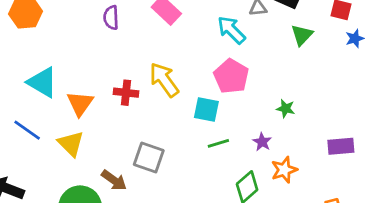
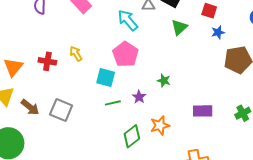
yellow arrow: (164, 80) -> (76, 54), size x0.6
purple star: (262, 142) -> (139, 97), moved
brown arrow: (114, 180) -> (30, 107), moved

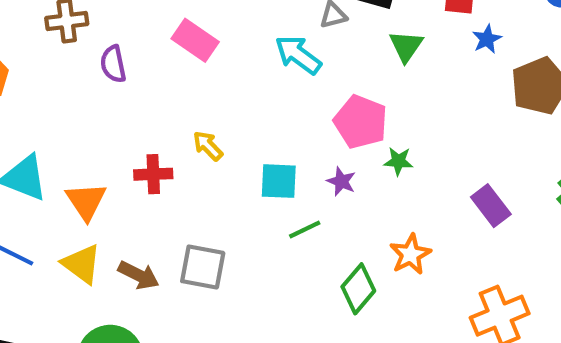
pink pentagon: (125, 54) -> (361, 122), moved
purple star: (139, 97) -> (341, 181), moved
purple rectangle: (203, 111) -> (491, 206), turned 66

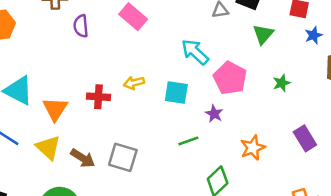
cyan arrow: (298, 55) -> (195, 52), moved
yellow arrow: (208, 146) -> (134, 83), turned -66
green star: (398, 161) -> (282, 83), moved, turned -30
cyan square: (279, 181) -> (176, 92), moved
orange star: (410, 254) -> (253, 148), moved

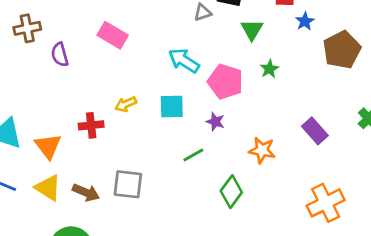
green star: (282, 83) -> (269, 69), moved
orange star: (253, 148) -> (262, 150), turned -30

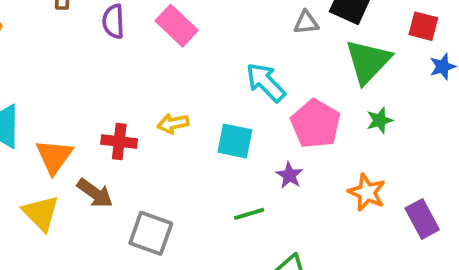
green triangle: (252, 30) -> (368, 61), size x1.5
purple semicircle: (60, 55) -> (113, 21), moved
orange star: (262, 150) -> (367, 192), moved
brown arrow: (86, 192) -> (95, 193), moved

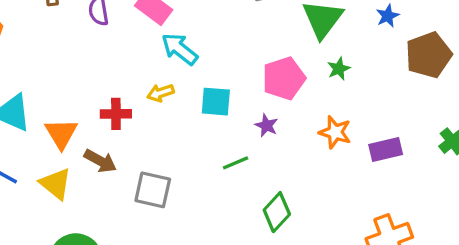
cyan arrow: (266, 82) -> (180, 49), moved
pink pentagon: (316, 124) -> (284, 78), turned 30
purple rectangle: (422, 219) -> (386, 150), turned -68

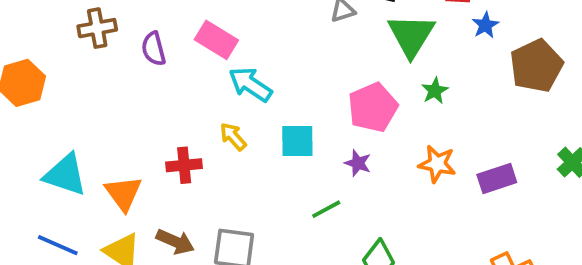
yellow arrow: (161, 93) -> (233, 137), turned 72
brown arrow: (100, 161) -> (175, 242), moved

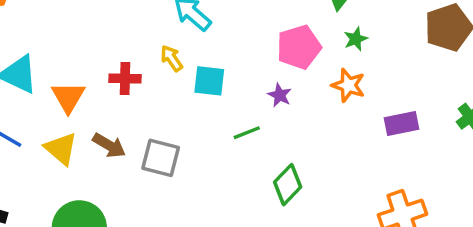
cyan square: (297, 141) -> (209, 81), moved
orange star: (437, 164) -> (348, 85), moved

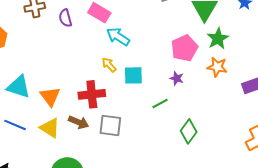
green star: (356, 39) -> (218, 39), size x1.5
red cross: (125, 79) -> (92, 94), moved, size x1.4

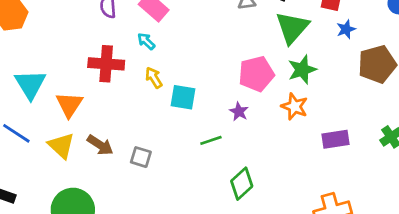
cyan arrow: (118, 37) -> (146, 41), moved, size x0.6
cyan triangle: (19, 87) -> (30, 84), turned 30
red cross: (92, 94) -> (106, 64), moved
gray square: (110, 125) -> (141, 157), size x0.7

